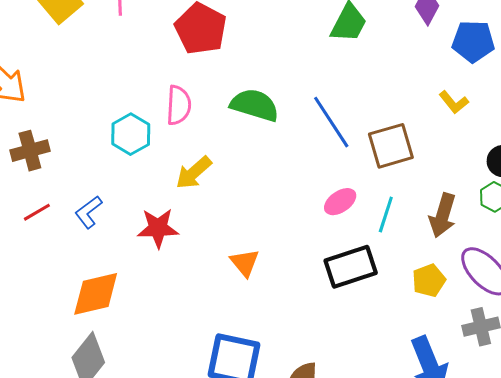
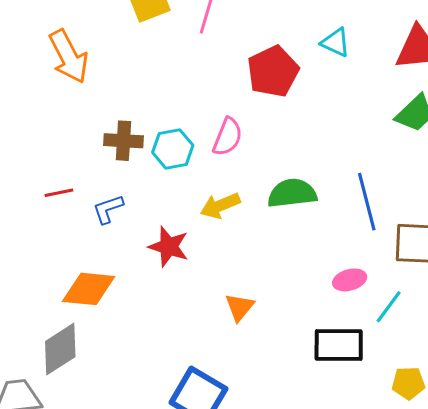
green semicircle: (255, 105) -> (292, 193), moved, turned -42
brown cross: (30, 151) -> (123, 141), moved

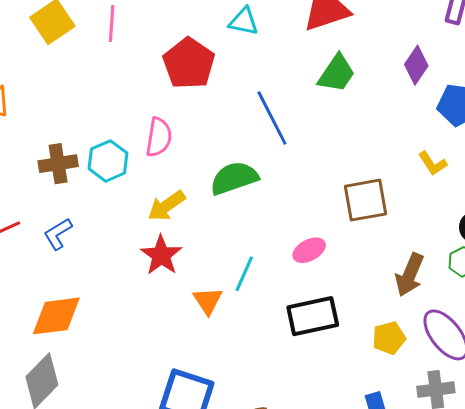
blue line: (367, 202) -> (272, 118), moved
red star: (169, 247) -> (161, 255), moved, turned 30
cyan line: (389, 307) -> (244, 274), moved

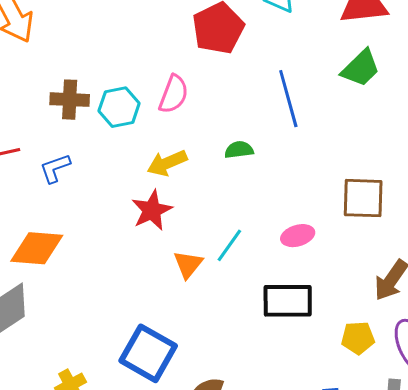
green semicircle: (234, 178) -> (239, 150), size x0.6

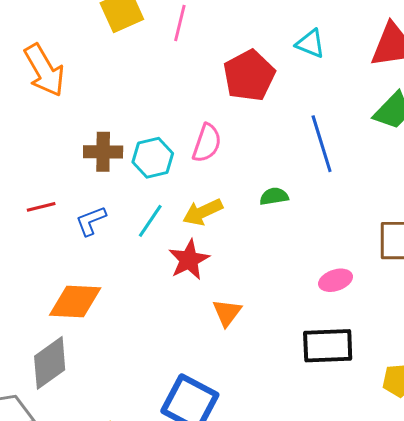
cyan line: (229, 245) -> (150, 221), moved

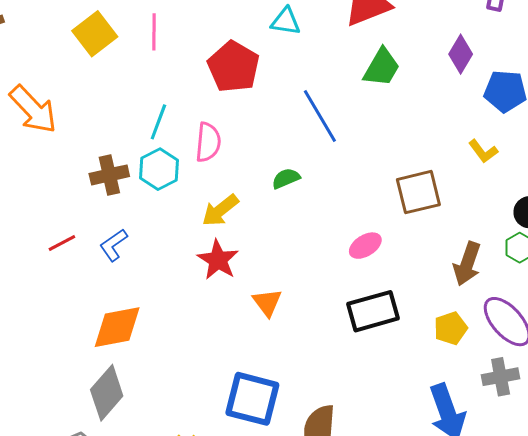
cyan line: (150, 221) -> (158, 122), moved

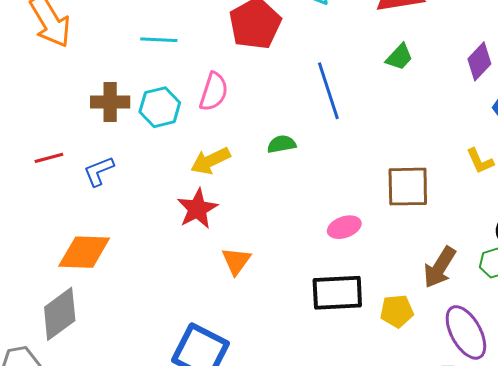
green trapezoid: (382, 67) -> (399, 57), size x0.7
cyan line: (158, 122) -> (159, 40), moved, turned 60
yellow pentagon: (451, 328) -> (397, 311), moved

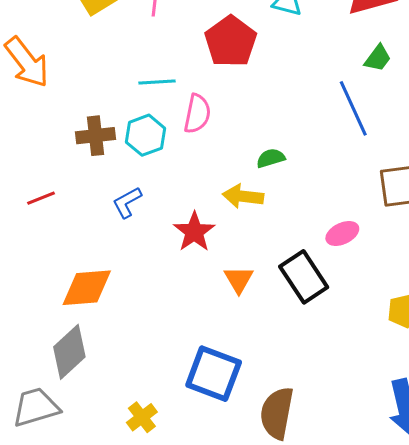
cyan line: (159, 40) -> (157, 82), moved
blue line: (328, 91) -> (353, 108), moved
yellow arrow: (210, 161) -> (243, 196), moved, turned 39
blue L-shape: (99, 171) -> (127, 202), moved
black rectangle: (337, 293) -> (304, 277), moved, turned 66

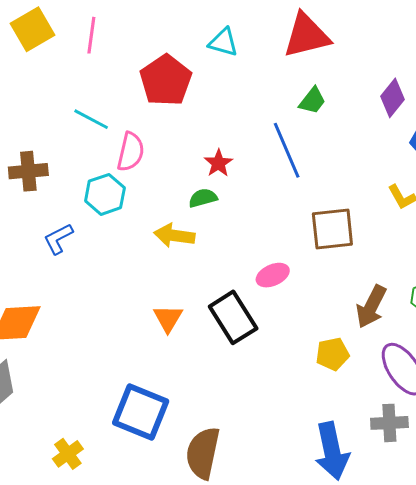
cyan line: (157, 82) -> (91, 119), turned 30
cyan hexagon: (145, 135) -> (105, 194), moved
red star: (194, 232) -> (218, 163), moved, size x0.7

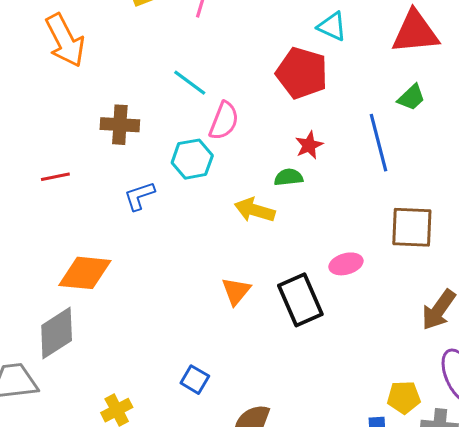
red pentagon: (166, 80) -> (302, 73), moved, turned -30
yellow pentagon: (332, 354) -> (404, 397), moved
blue square: (141, 412) -> (195, 380), size x0.5

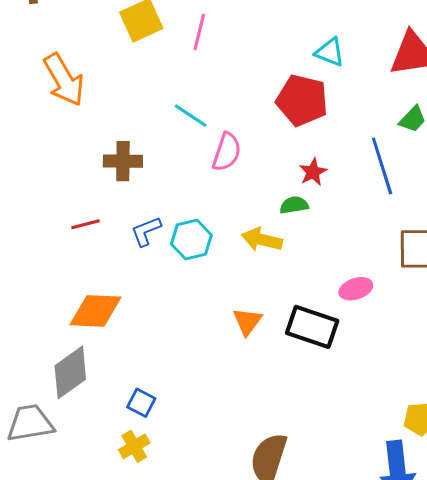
cyan hexagon: (192, 159) -> (191, 240), moved
red line: (55, 177) -> (85, 224), moved
black rectangle: (300, 300) -> (312, 327), turned -45
blue square: (195, 380) -> (141, 403), moved

